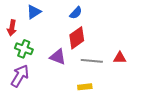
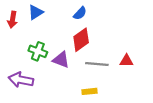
red arrow: (12, 28) -> (12, 20), moved
green cross: (24, 49) -> (38, 51), moved
purple arrow: (20, 76) -> (21, 80), turned -110

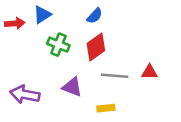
red arrow: (12, 20) -> (15, 23), turned -105
green cross: (38, 51) -> (58, 45), moved
purple triangle: (61, 60) -> (72, 87), moved

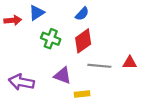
yellow rectangle: (106, 108) -> (82, 94), moved

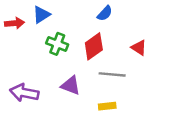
blue semicircle: (82, 14) -> (105, 13), moved
red triangle: (130, 63) -> (139, 48), moved, turned 32
yellow rectangle: (82, 94) -> (107, 106), moved

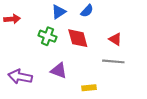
blue triangle: (41, 15) -> (59, 12), moved
red diamond: (94, 46) -> (78, 38), turned -70
gray line: (112, 74) -> (113, 61), moved

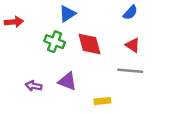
blue semicircle: (87, 11) -> (130, 13), moved
purple arrow: (20, 77) -> (34, 86), moved, size x0.6

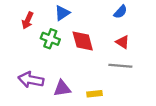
red arrow: (14, 22) -> (28, 20), moved, turned 119
purple triangle: (67, 81) -> (62, 88), moved, turned -30
purple arrow: (34, 86) -> (31, 80), size x1.6

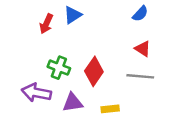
red arrow: (28, 20) -> (46, 24), moved
green cross: (50, 39) -> (59, 68), moved
red diamond: (83, 41) -> (94, 71), moved, turned 50

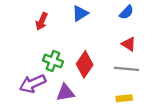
blue triangle: (73, 15) -> (80, 13), moved
purple arrow: (36, 93) -> (33, 84), turned -35
yellow rectangle: (110, 109) -> (124, 98), moved

